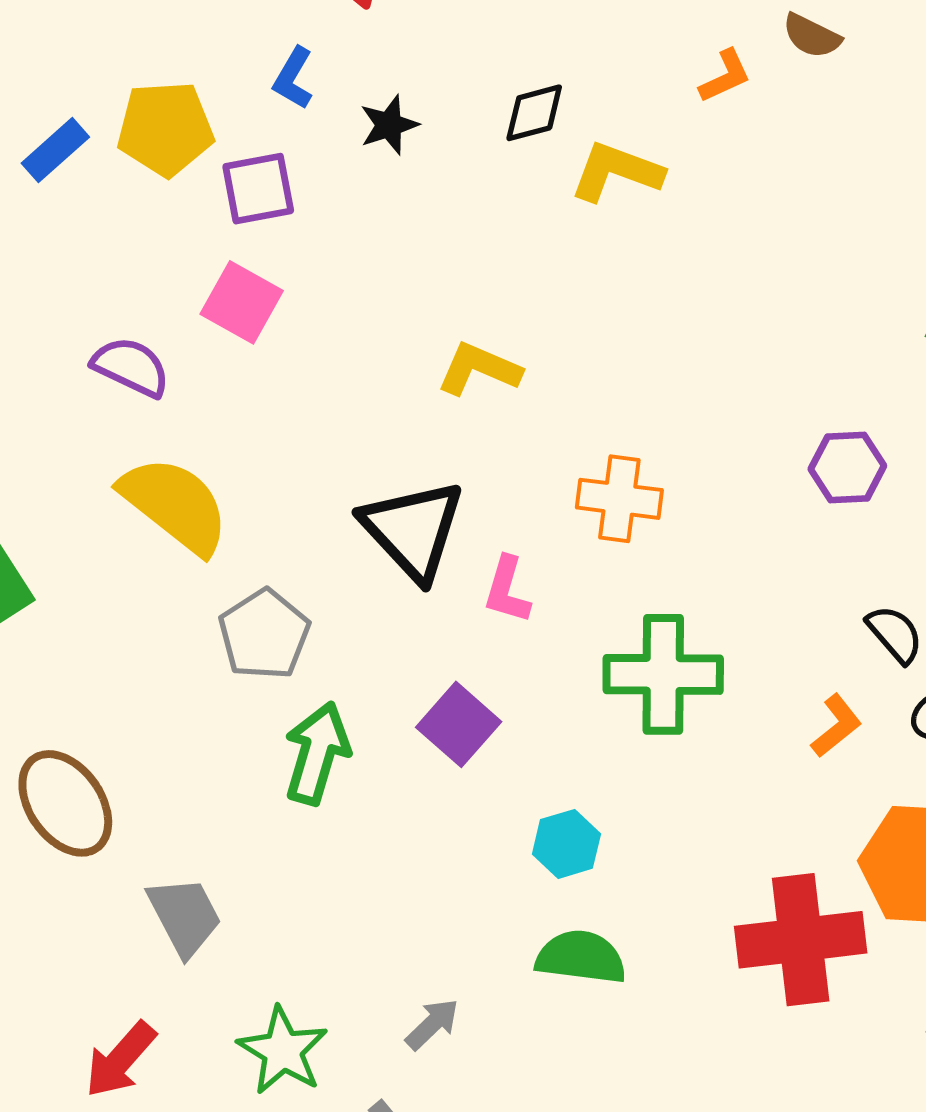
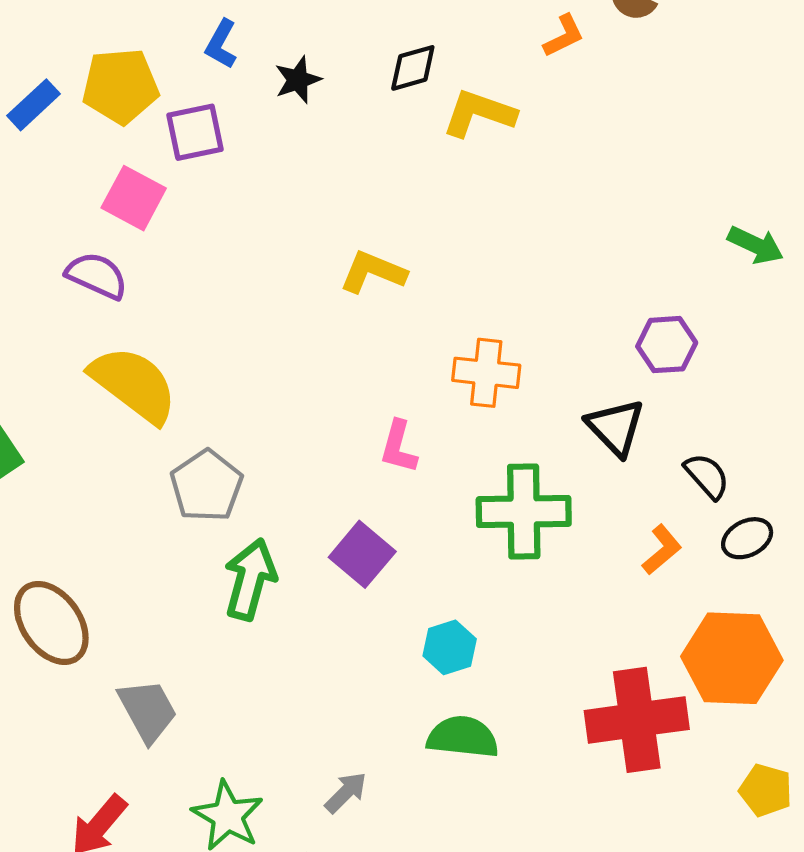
pink square: (242, 302) -> (134, 198), moved
black triangle: (413, 530) -> (616, 427), moved, size x0.7

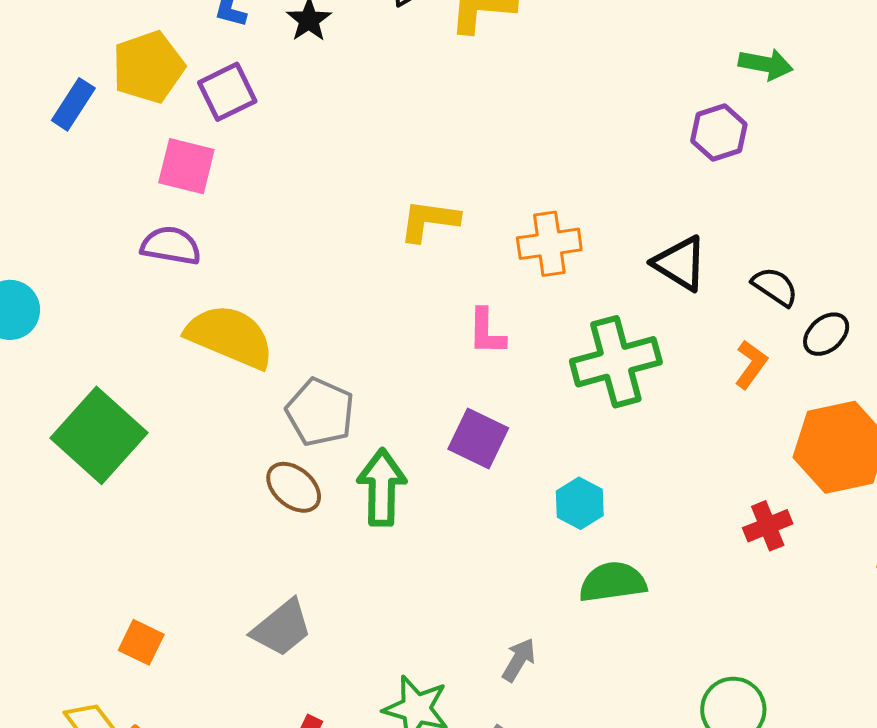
yellow L-shape: (373, 272) -> (429, 220), moved
purple hexagon: (667, 345) -> (719, 133), moved
brown ellipse: (51, 623) -> (294, 487), moved, size x0.7
gray trapezoid: (148, 711) -> (282, 628), moved, turned 94
red cross: (637, 720) -> (768, 526), size x0.5

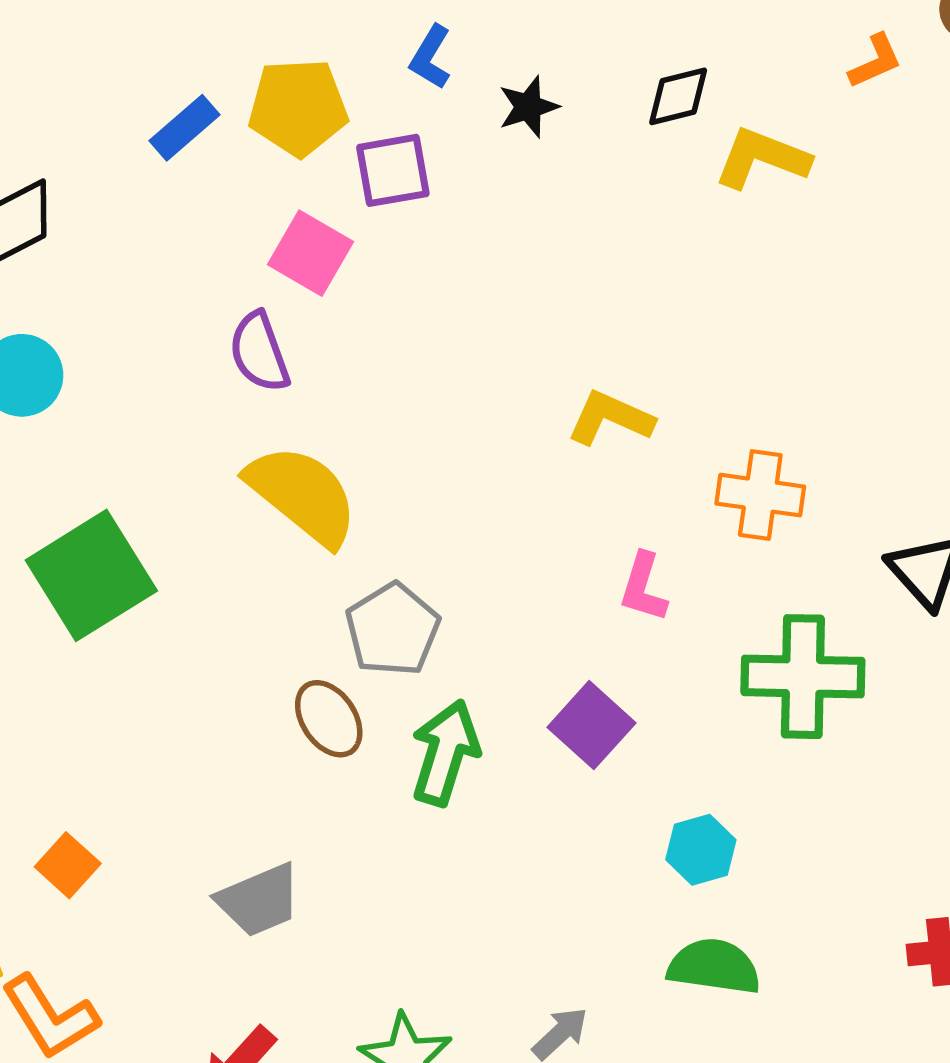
purple semicircle: (171, 246) -> (259, 352), turned -136

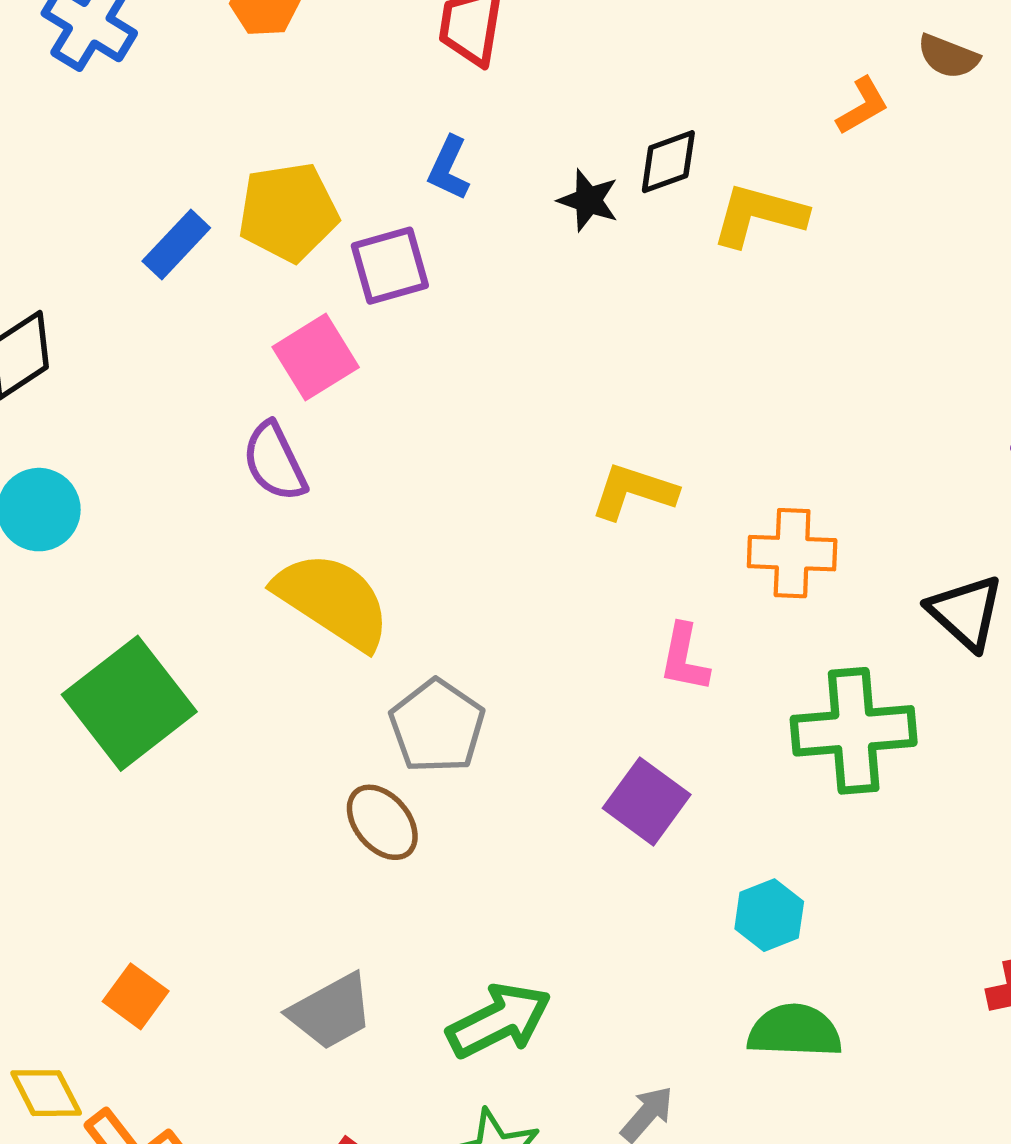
blue L-shape: (431, 57) -> (449, 168), moved
black star: (528, 107) -> (588, 200), moved, turned -30
pink square: (310, 253) -> (316, 357), turned 34
green arrow: (445, 753) -> (499, 1021), moved, turned 52

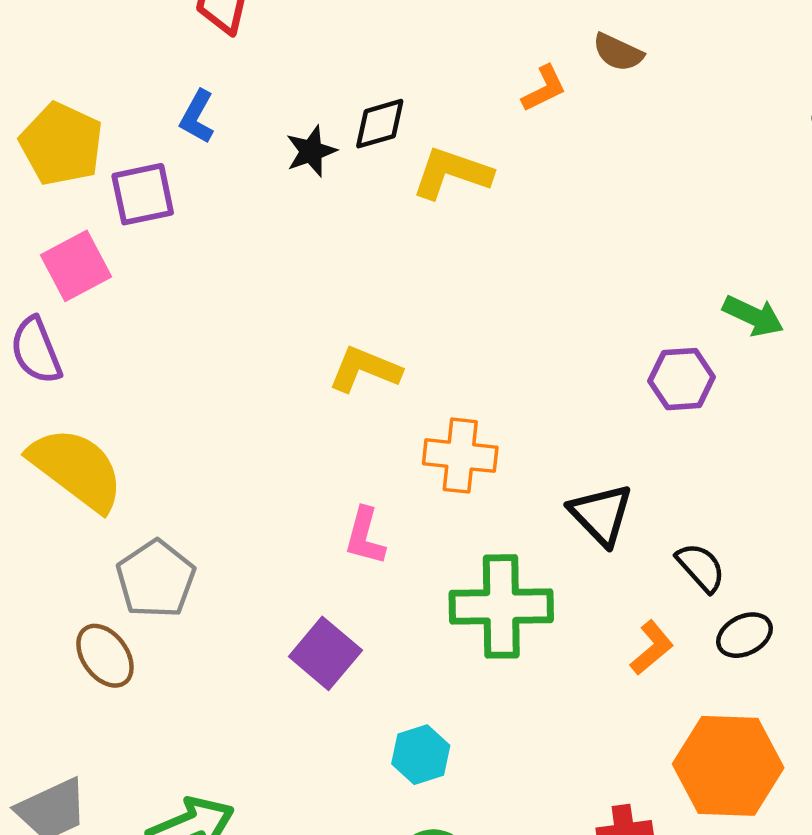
black star: (588, 200) -> (311, 151), turned 30
yellow pentagon: (288, 212) -> (61, 144), turned 30
yellow L-shape: (634, 491) -> (365, 369), moved

